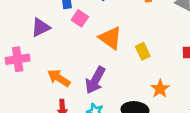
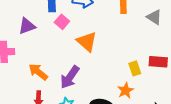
yellow rectangle: (143, 51) -> (135, 68), moved

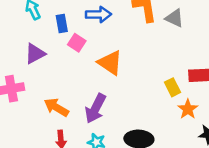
gray triangle: (154, 17) -> (174, 18), moved
orange star: (126, 90) -> (188, 109), moved

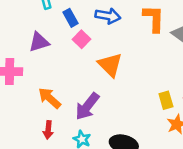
blue rectangle: (62, 24) -> (71, 18), turned -30

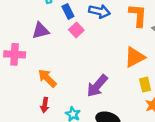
orange triangle: (110, 65) -> (135, 57), moved, turned 45
purple arrow: (87, 106) -> (97, 86), moved

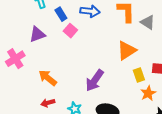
pink cross: (15, 54) -> (15, 59), turned -30
red arrow: (45, 105) -> (48, 103), turned 72

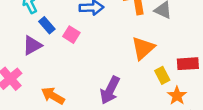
blue rectangle: (61, 14) -> (47, 25), moved

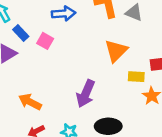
yellow rectangle: (162, 75) -> (136, 77), turned -56

